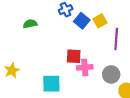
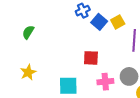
green semicircle: (30, 24) -> (28, 32), moved, turned -48
pink cross: (85, 67) -> (105, 82), moved

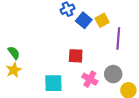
green semicircle: (28, 32) -> (14, 53), moved, turned 112
pink cross: (105, 82) -> (90, 79), turned 35

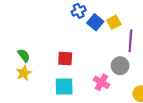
red square: (76, 56) -> (65, 59), moved
gray circle: (113, 74) -> (120, 66), moved

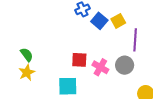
red square: (65, 59) -> (79, 60), moved
pink cross: (101, 82) -> (100, 67), moved

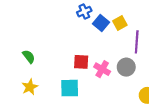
yellow star: (27, 72) -> (30, 87), moved

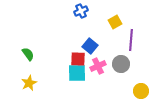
blue square: (101, 23) -> (90, 46), moved
pink cross: (102, 69) -> (98, 66), turned 35
cyan square: (70, 88) -> (77, 73), moved

